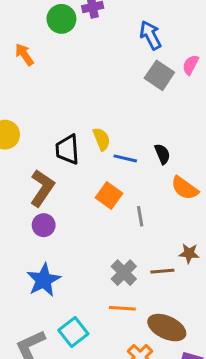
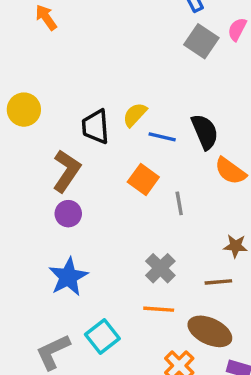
yellow semicircle: (102, 139) -> (135, 115), turned -115
black semicircle: (162, 154) -> (205, 132), size x1.5
brown line: (162, 271) -> (218, 282), moved

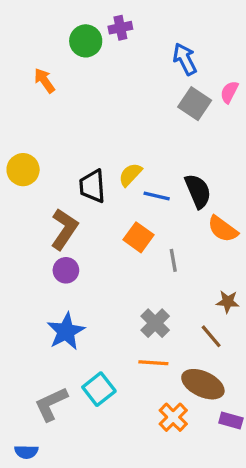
brown line: (218, 282) -> (211, 336), turned 55

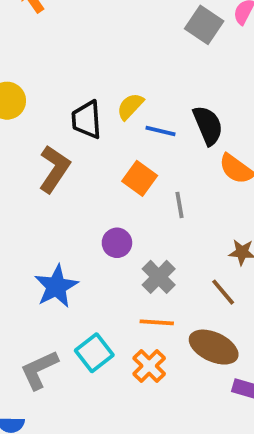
purple circle: (66, 270) -> (117, 243), moved
orange cross: (173, 417) -> (149, 366), moved

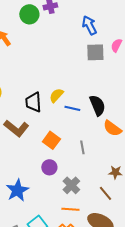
gray square: (204, 25) -> (95, 52), turned -36
brown L-shape: (54, 169) -> (16, 128), turned 95
orange square: (140, 178) -> (51, 140), moved

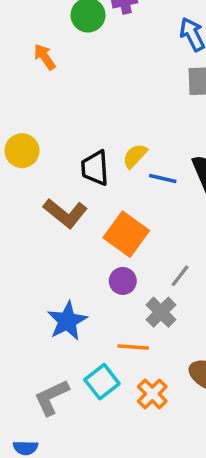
orange square: (51, 140) -> (126, 234), size x1.4
gray line: (82, 147) -> (180, 276), moved, turned 48
orange line: (70, 209) -> (133, 347), moved

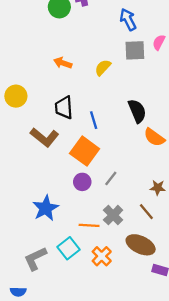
orange arrow: (45, 57) -> (63, 63), moved, turned -36
yellow semicircle: (135, 156) -> (103, 68), moved
blue line: (163, 178) -> (94, 120), moved, turned 60
gray line: (180, 276) -> (111, 178), moved
gray cross: (161, 312) -> (113, 215), moved

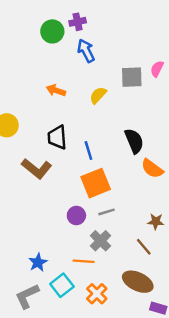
blue arrow: (128, 19) -> (86, 51), moved
orange square: (85, 151) -> (96, 183), moved, turned 32
gray line: (111, 178) -> (106, 212), turned 35
blue star: (46, 208) -> (38, 262), moved, size x0.7
gray cross: (113, 215) -> (100, 241), moved

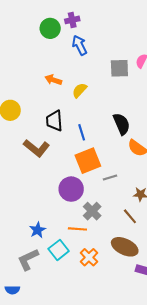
yellow semicircle: (98, 95) -> (80, 90), moved
gray line: (106, 212) -> (110, 177), moved
purple circle: (76, 216) -> (71, 189), size x1.5

